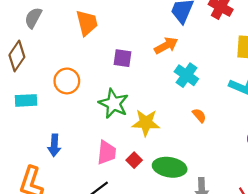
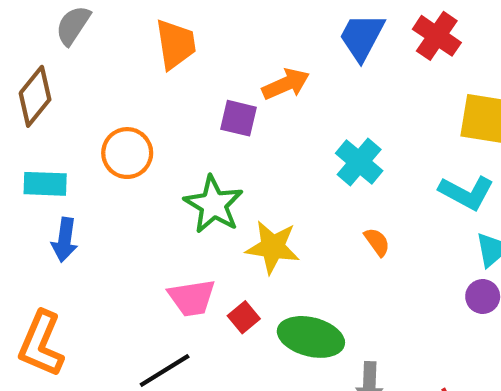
orange arrow: (166, 46) -> (286, 84), moved
blue arrow: (54, 145) -> (65, 240), moved
pink trapezoid: (107, 152) -> (192, 298), turned 70

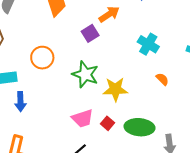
purple square: (238, 118) -> (90, 33), turned -36

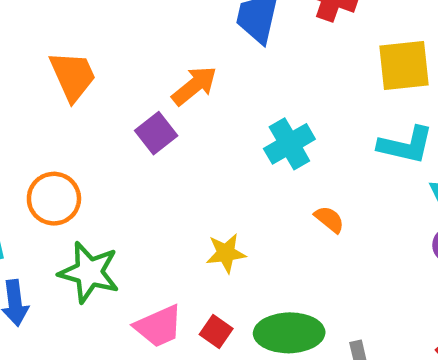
cyan cross: (148, 44) -> (289, 144), turned 35
green star: (85, 74) -> (89, 272), moved
yellow star: (115, 89) -> (226, 253), size x0.7

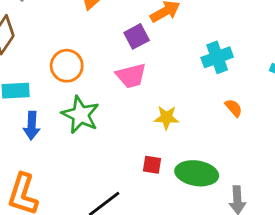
pink trapezoid: (159, 326) -> (131, 76), moved
red square: (216, 332) -> (152, 165), turned -36

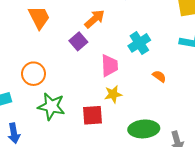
pink trapezoid: (131, 76) -> (109, 66), moved, turned -65
blue arrow: (32, 126) -> (14, 133), moved
red square: (152, 165) -> (92, 115), moved, size x1.5

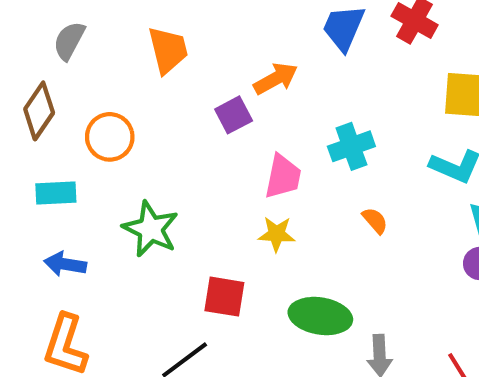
orange circle: (34, 74) -> (110, 137), moved
red square: (92, 115) -> (224, 297), moved
blue arrow: (14, 133) -> (65, 264), turned 96

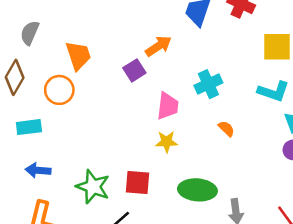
orange trapezoid: (168, 50) -> (78, 55), moved
green star: (151, 229) -> (93, 187), moved

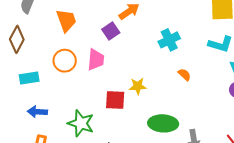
orange circle: (59, 90) -> (65, 61), moved
pink trapezoid: (168, 106) -> (96, 60), moved
red square: (138, 183) -> (115, 100), moved

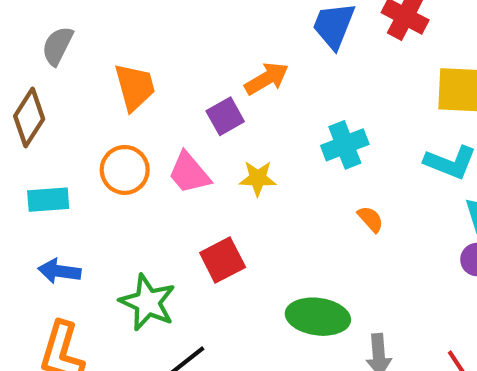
pink trapezoid: (96, 60) -> (189, 173), turned 130
yellow star: (138, 86) -> (258, 178), moved
red square: (115, 100) -> (223, 260), turned -35

